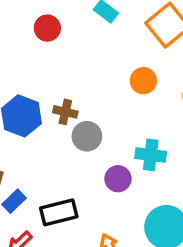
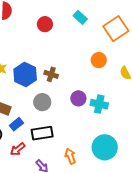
gray circle: (87, 136) -> (42, 102), moved
purple circle: (118, 179) -> (78, 98), moved

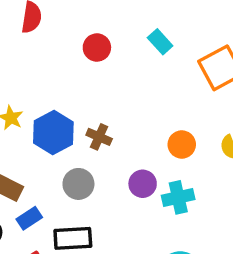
orange circle: (99, 60) -> (182, 144), moved
cyan cross: (99, 104) -> (178, 197), turned -30

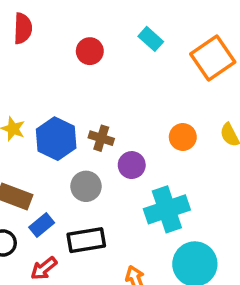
purple circle: (143, 184) -> (132, 165), moved
cyan cross: (178, 197) -> (167, 209), moved, size x1.4

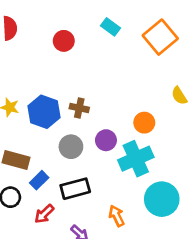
orange circle: (183, 137) -> (144, 123), moved
purple circle: (132, 165) -> (106, 140), moved

